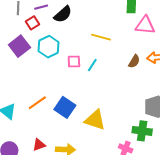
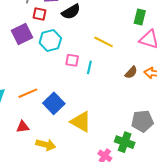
red square: (33, 23) -> (39, 14), turned 32
cyan line: (92, 65) -> (89, 67), turned -32
red triangle: (39, 145) -> (23, 127), moved

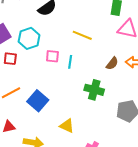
red square: (39, 14) -> (10, 59), moved
yellow triangle: (81, 122) -> (67, 126), moved, size x0.7
green cross: (125, 142) -> (94, 90), moved

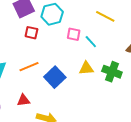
cyan line: (70, 62) -> (91, 42), turned -56
yellow triangle: (67, 126) -> (86, 68), moved, turned -35

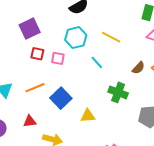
cyan hexagon: (52, 14) -> (76, 38), moved
pink square: (74, 34) -> (58, 58), moved
yellow triangle: (86, 68) -> (88, 116), moved

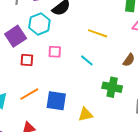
cyan hexagon: (76, 38) -> (39, 24), moved
pink square: (58, 58) -> (55, 52), moved
blue square: (61, 98) -> (56, 101), turned -30

